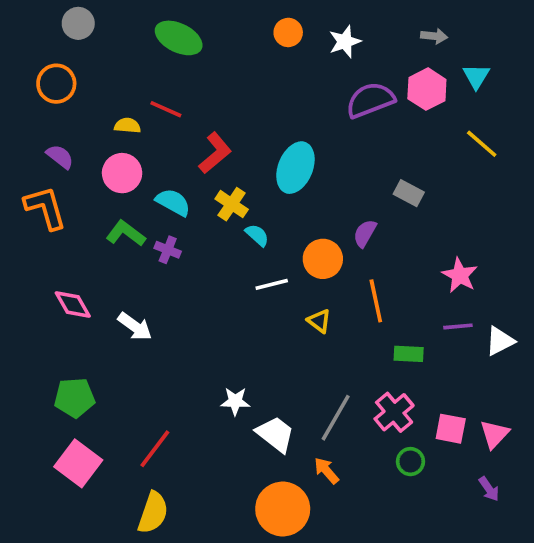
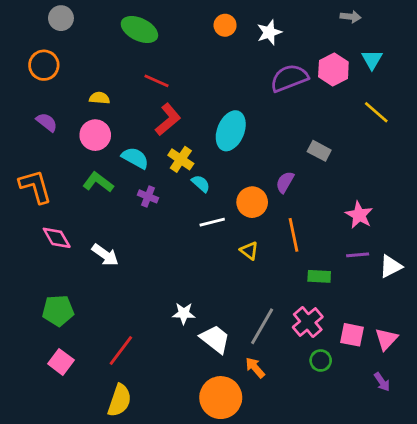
gray arrow: (434, 36) -> (351, 17), moved
red line: (166, 109) -> (157, 81), moved
orange L-shape: (45, 208) -> (35, 186), moved
purple cross: (168, 250) -> (148, 196), moved
pink square: (78, 463) -> (61, 362), size x0.7

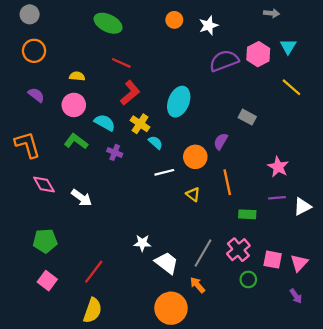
gray circle: (61, 18) -> (30, 14), moved

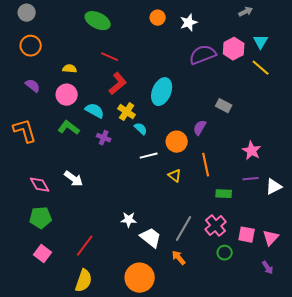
gray arrow: (272, 13) -> (246, 12), turned -32
yellow line: (291, 87) -> (261, 68), moved
pink diamond: (44, 184) -> (40, 185), moved
orange circle: (171, 308) -> (140, 278), moved

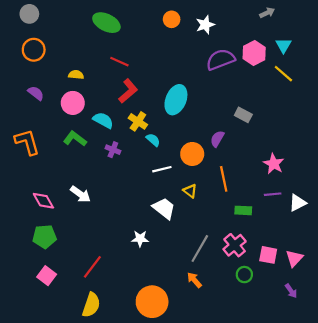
white trapezoid: (151, 238) -> (164, 208), moved

